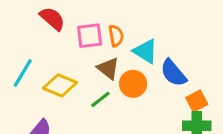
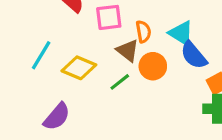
orange semicircle: (116, 36) -> (143, 32), moved
cyan triangle: (145, 51) -> (181, 33), moved

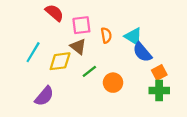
brown triangle: (128, 50) -> (78, 47), moved
orange circle: (153, 66) -> (113, 83), moved
yellow diamond: (79, 68) -> (60, 61), turned -30

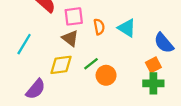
blue semicircle: (142, 52) -> (164, 43), moved
yellow diamond: (60, 61) -> (61, 65), moved
green line: (89, 71) -> (91, 64), moved

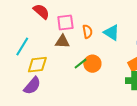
brown triangle: (70, 38) -> (62, 42), turned -35
yellow diamond: (61, 65) -> (37, 65), moved
orange circle: (106, 75) -> (92, 64), moved

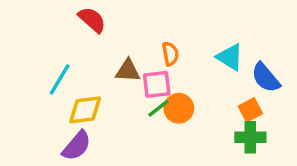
pink square: (65, 22) -> (157, 84), moved
cyan triangle: (112, 33) -> (230, 57), moved

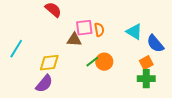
cyan line: (60, 79) -> (16, 49), moved
pink square: (157, 84) -> (84, 28), moved

